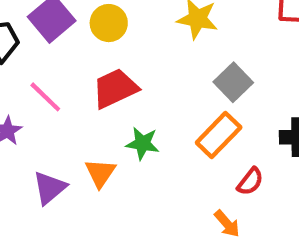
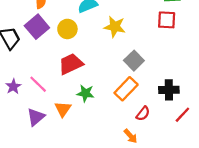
pink line: (45, 97) -> (38, 84), moved

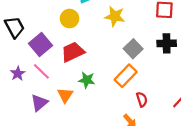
purple square: (37, 27) -> (40, 44), moved
black cross: (169, 90) -> (167, 43), moved
red semicircle: (143, 114) -> (142, 99), turned -56

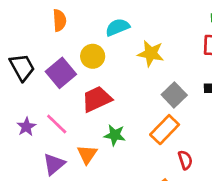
purple square: (40, 44) -> (61, 73), moved

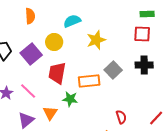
yellow star: (151, 54) -> (96, 40), turned -30
red trapezoid: (97, 99) -> (57, 73), turned -55
orange rectangle: (165, 130) -> (89, 81), moved, turned 40

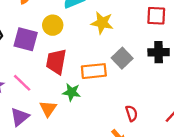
yellow star: (96, 40) -> (102, 23), turned 30
purple square: (31, 54) -> (26, 39), turned -35

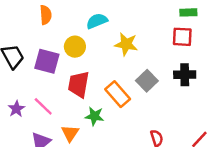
orange rectangle: (94, 71) -> (118, 94), turned 55

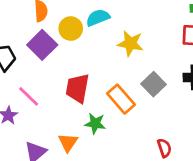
yellow circle: (75, 47) -> (71, 29), moved
purple square: (47, 61) -> (42, 45), moved, turned 30
pink line: (43, 106) -> (29, 96), moved

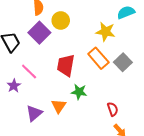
cyan semicircle: (98, 18) -> (126, 12), moved
orange rectangle: (121, 99) -> (98, 58), moved
red semicircle: (164, 148) -> (113, 109), moved

